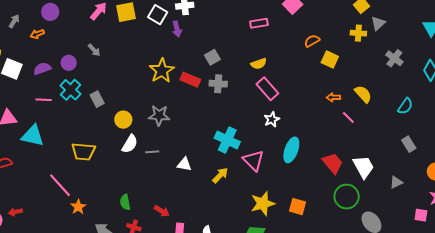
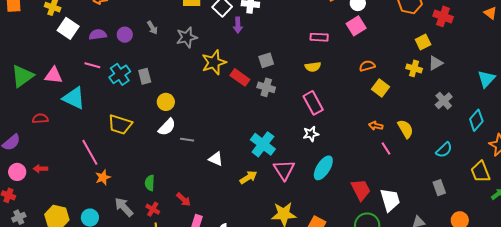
yellow semicircle: (259, 64) -> (313, 67), moved
cyan cross: (71, 90) -> (120, 74), moved
gray star: (159, 115) -> (187, 37), moved, turned -30

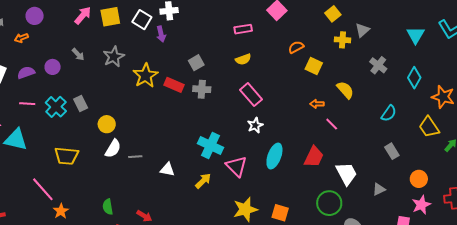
yellow square: (423, 42) -> (333, 14), moved
yellow semicircle: (405, 129) -> (345, 90), moved
red trapezoid: (361, 190) -> (314, 157), moved, turned 65

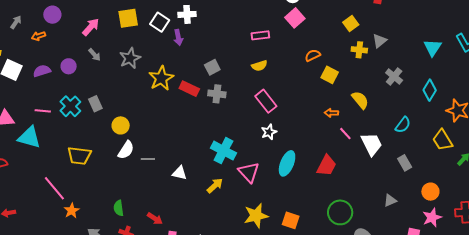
pink arrow: (83, 15) -> (91, 27), moved
pink line: (27, 104) -> (43, 111), moved
white trapezoid: (346, 174) -> (372, 144), moved

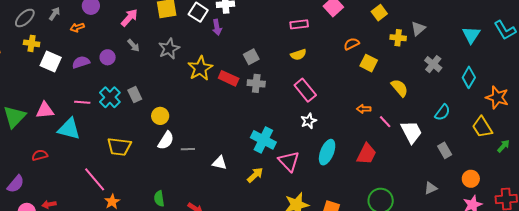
yellow square: (351, 24) -> (379, 13), moved
orange arrow: (331, 113) -> (364, 109), moved

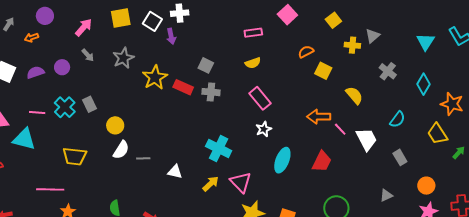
gray square: (251, 57) -> (206, 65), turned -35
orange arrow: (364, 109) -> (319, 117), size x1.6
pink triangle: (289, 161) -> (241, 182), moved
pink line: (95, 179) -> (50, 189), turned -48

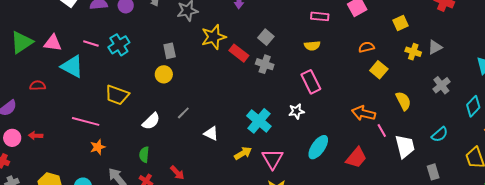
gray rectangle: (90, 104) -> (170, 51), moved
white star: (264, 129) -> (296, 111), moved
white semicircle: (121, 150) -> (151, 121), moved
gray line: (143, 158) -> (183, 113), turned -56

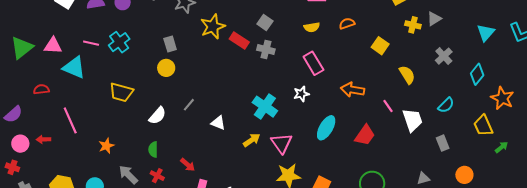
orange semicircle: (366, 47) -> (347, 23), moved
orange arrow: (364, 113) -> (353, 90), moved
pink line: (86, 121) -> (70, 120), moved, turned 56

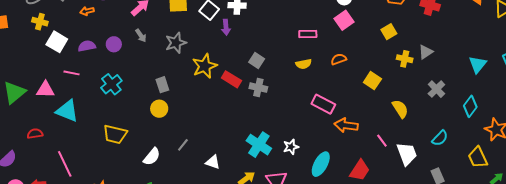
pink line: (91, 43) -> (72, 73), moved
pink rectangle: (313, 63) -> (323, 104), moved, turned -30
white star: (301, 94) -> (291, 147), moved

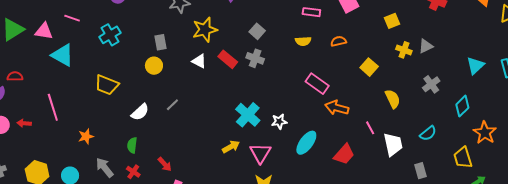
red rectangle: (231, 79) -> (228, 59), moved
red semicircle: (35, 134) -> (15, 76), moved
white triangle: (213, 162) -> (199, 61), moved

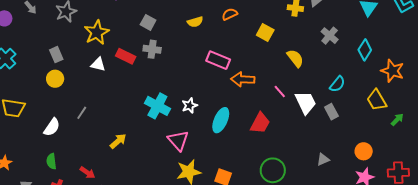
yellow arrow: (231, 147) -> (118, 141), moved
gray rectangle: (420, 171) -> (331, 112), moved

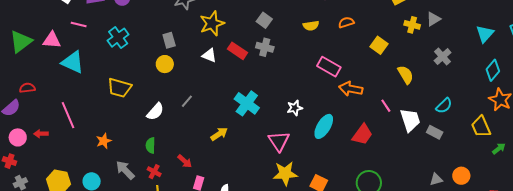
cyan diamond: (365, 50) -> (493, 70), moved
cyan cross: (157, 106) -> (247, 103), moved
gray rectangle: (331, 112) -> (435, 132), turned -42
gray triangle: (323, 159) -> (436, 179), moved

